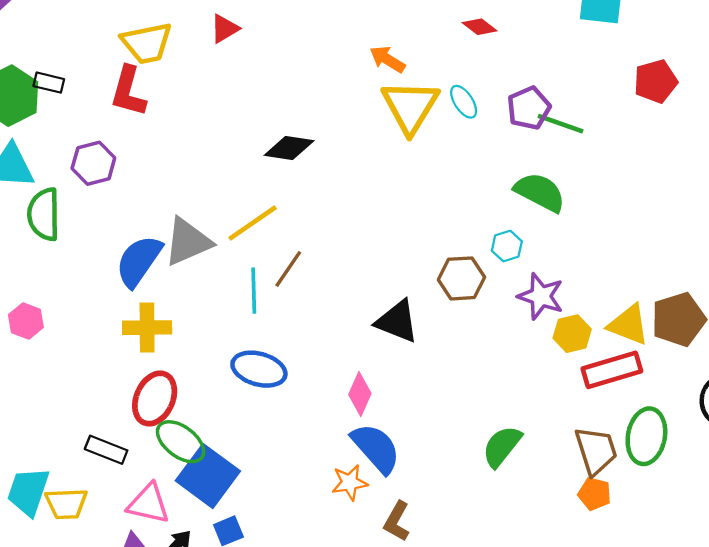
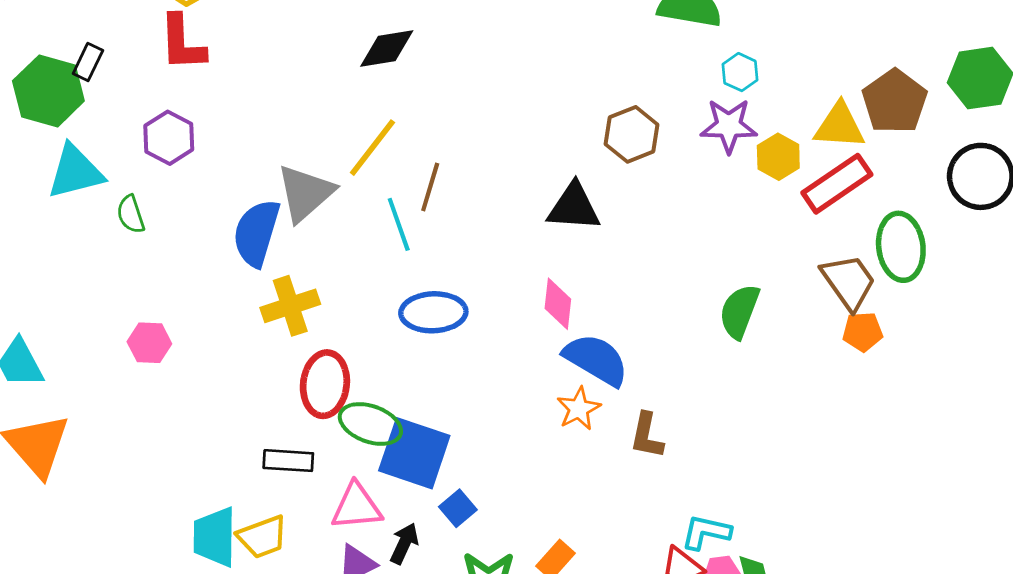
black rectangle: (49, 83) -> (88, 62), turned -60
green semicircle: (44, 214) -> (131, 214), size x0.6
cyan hexagon: (507, 246) -> (740, 72), moved

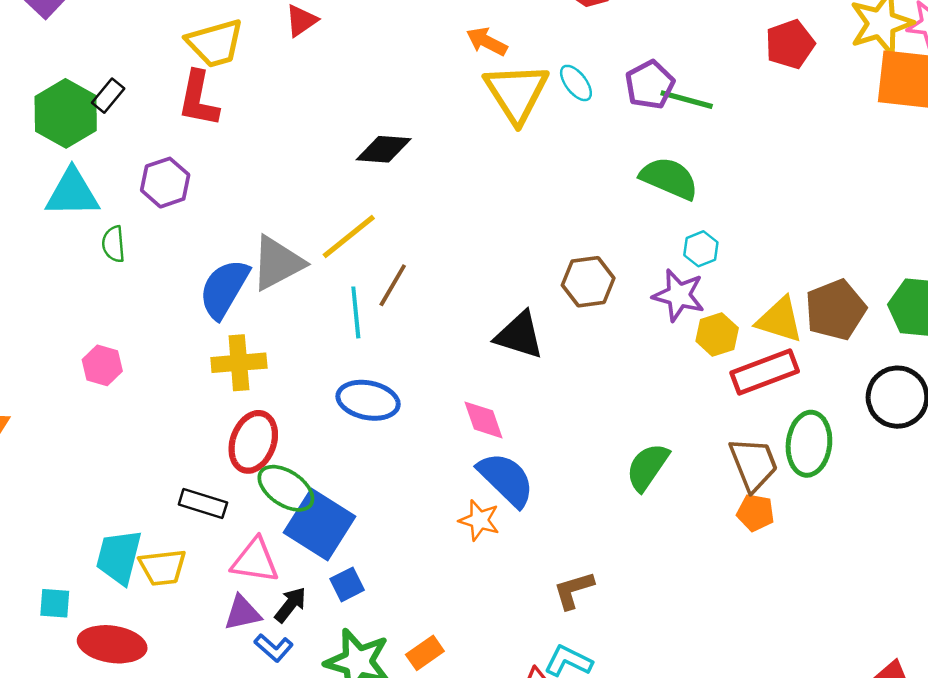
pink diamond: (558, 304) -> (484, 420), turned -39
orange star: (579, 409) -> (479, 520), turned 30
brown L-shape: (647, 436) -> (574, 590), moved, turned 48

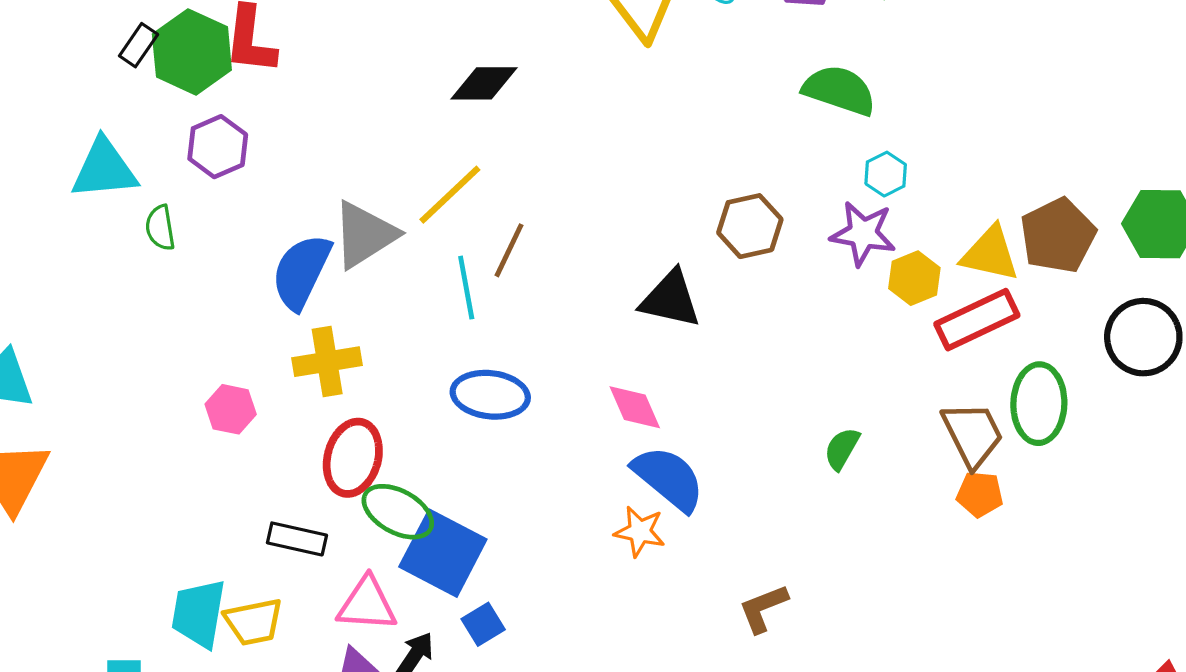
green hexagon: (66, 113) -> (192, 52), moved
pink hexagon: (102, 365) -> (231, 409), moved
green semicircle: (647, 467) -> (842, 449), size x0.7

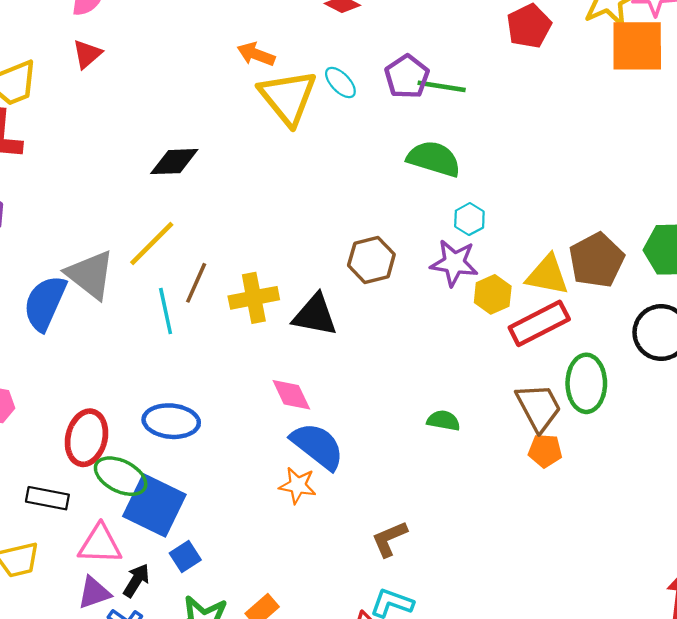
gray triangle: (365, 235) -> (90, 275), turned -48
yellow cross: (327, 362) -> (254, 298), moved
blue ellipse: (490, 395) -> (171, 421), moved
green semicircle: (842, 449) -> (443, 421), turned 72

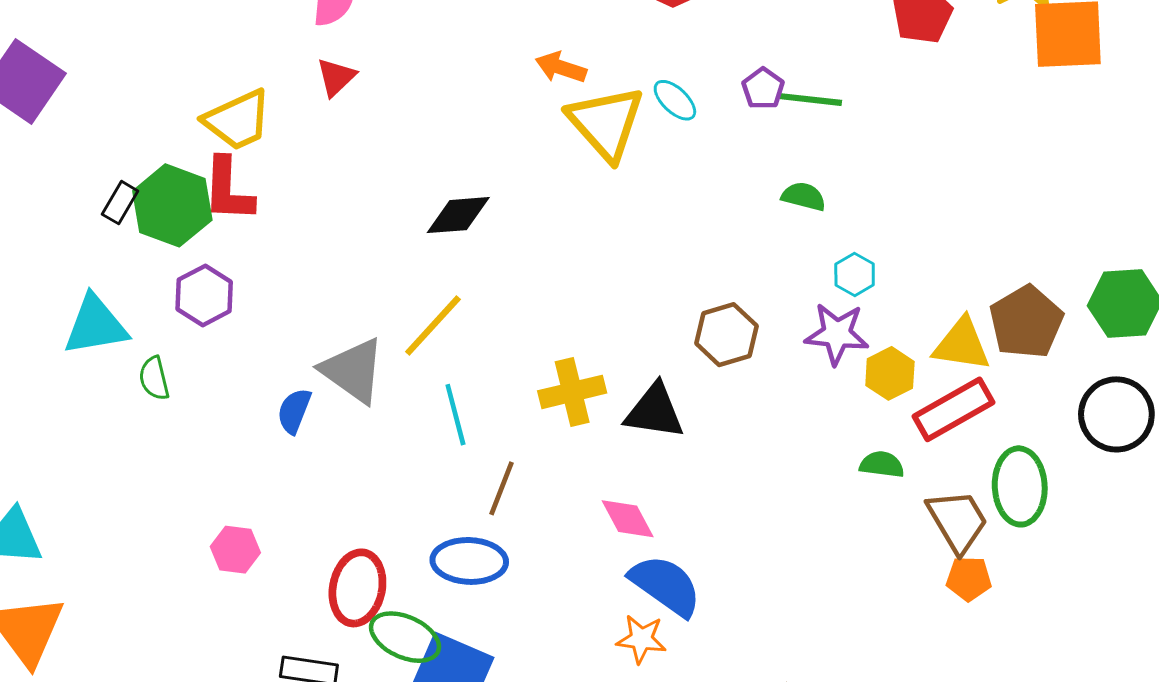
purple pentagon: (407, 77) -> (763, 89), size x0.7
green semicircle: (434, 159) -> (804, 196), size x0.6
brown line: (196, 283) -> (501, 488), moved
blue semicircle: (45, 303) -> (294, 411), size x0.6
green semicircle: (443, 421) -> (882, 464), moved

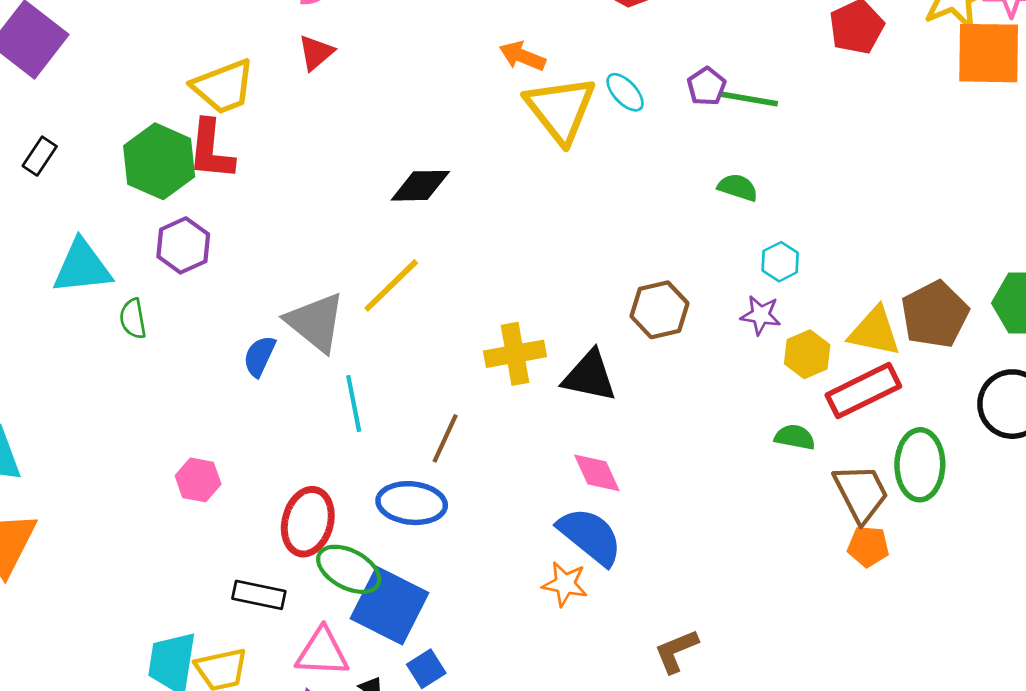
black rectangle: (120, 203) -> (40, 156), moved
purple star: (837, 334) -> (761, 315), size x0.7
cyan line: (455, 415) -> (354, 404), moved
pink diamond: (628, 519) -> (597, 473), moved

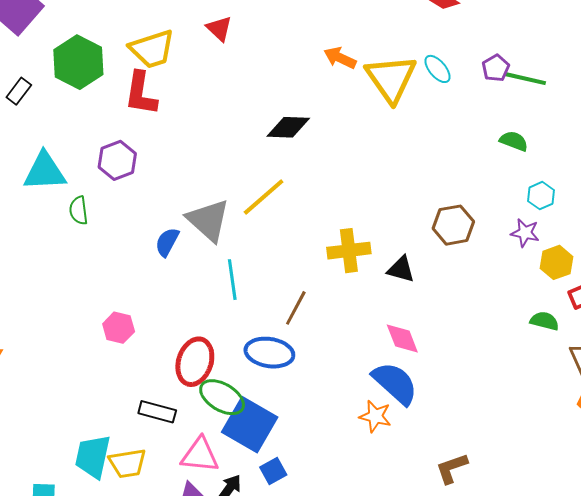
red triangle: (316, 53) -> (219, 29), turned -40
orange arrow: (522, 56) -> (340, 58), moved
green hexagon: (159, 161) -> (78, 62), moved
black triangle: (590, 376) -> (401, 269), size x0.7

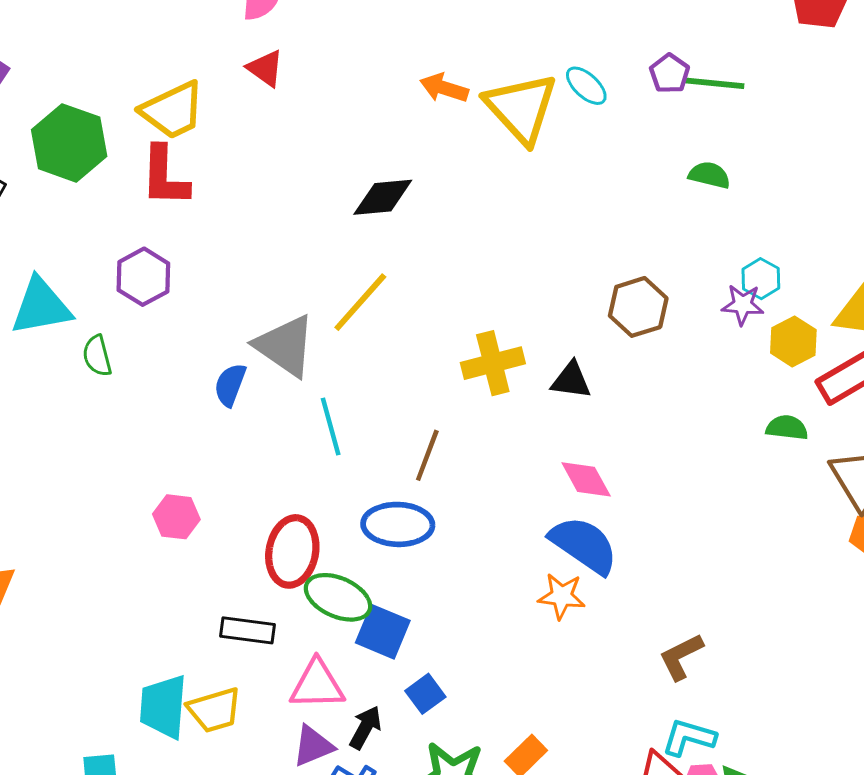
cyan hexagon: (541, 196) -> (761, 279), moved
blue square: (250, 425) -> (383, 632), size x0.7

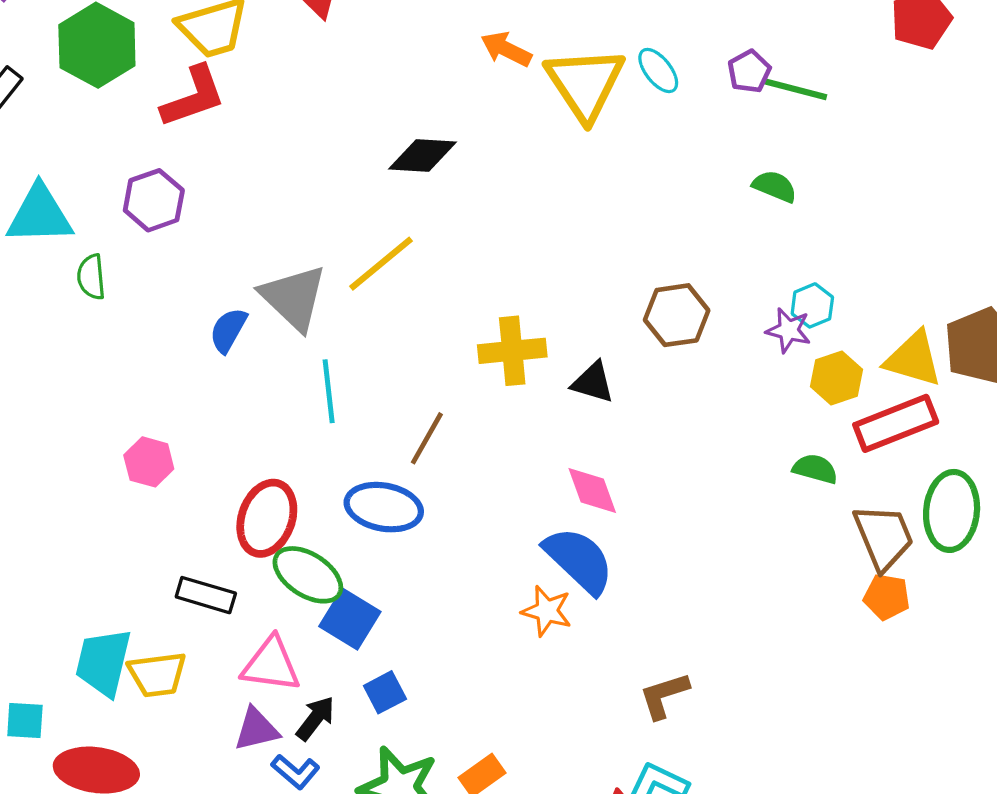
red L-shape: (165, 176) -> (193, 97), turned -120

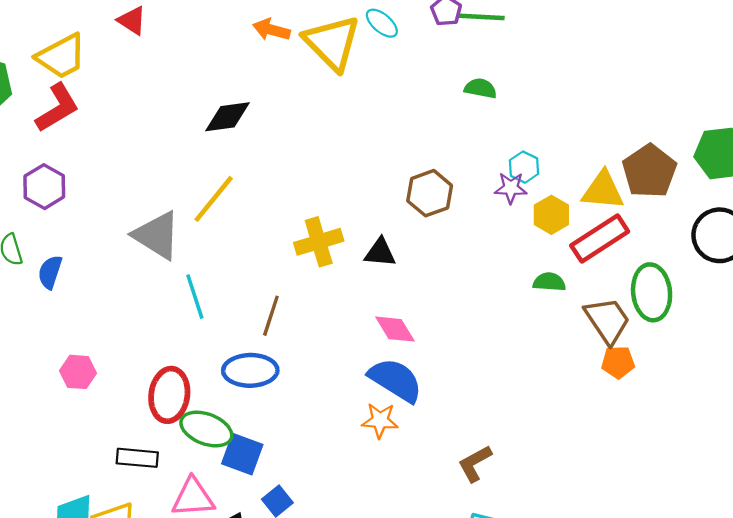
blue semicircle: (228, 330) -> (50, 272), moved

